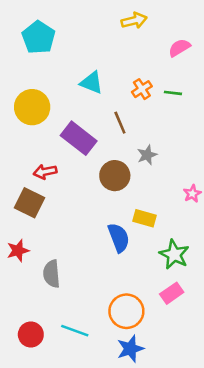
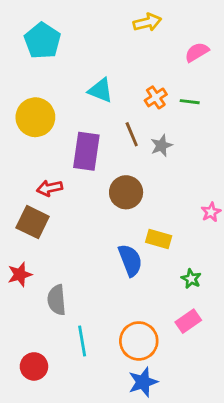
purple rectangle: (79, 138) -> (86, 151), turned 60
gray star: (147, 155) -> (161, 146), moved
green star: (174, 254) -> (191, 279), size x0.6
cyan line: (75, 331) -> (82, 341), moved, turned 60

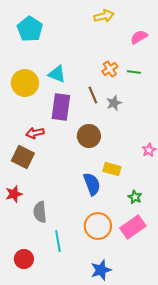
cyan triangle: (101, 90) -> (57, 74), moved
pink rectangle: (188, 321) -> (133, 227), size x1.4
orange circle: (139, 341) -> (98, 226), moved

